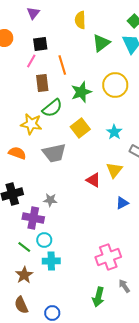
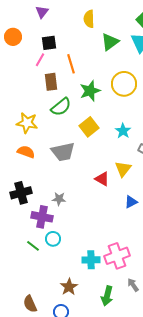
yellow star: (31, 124) -> (27, 123), moved
cyan cross: (51, 261) -> (91, 260), moved
brown star: (24, 275) -> (69, 287), moved

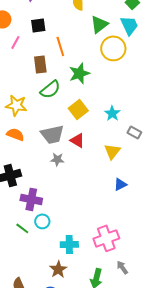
pink line: (40, 60) -> (15, 42), moved
yellow circle: (124, 84) -> (113, 48), moved
red triangle: (102, 179) -> (77, 140), moved
gray star: (59, 199) -> (57, 159), moved
cyan cross: (91, 260) -> (69, 244), moved

